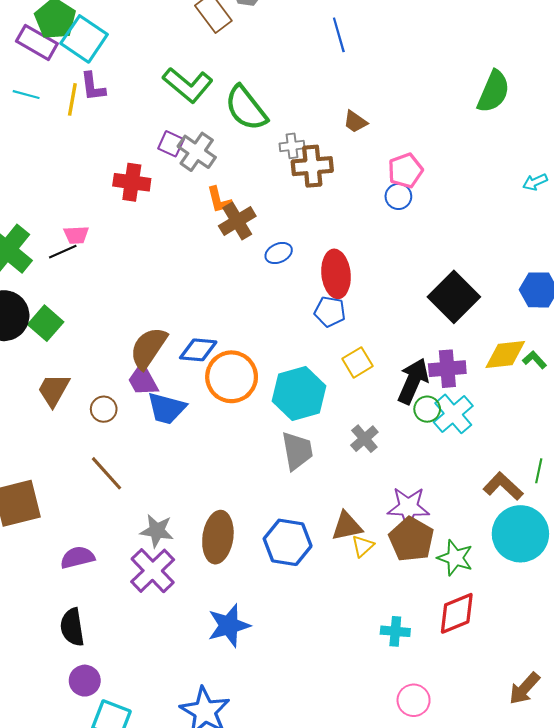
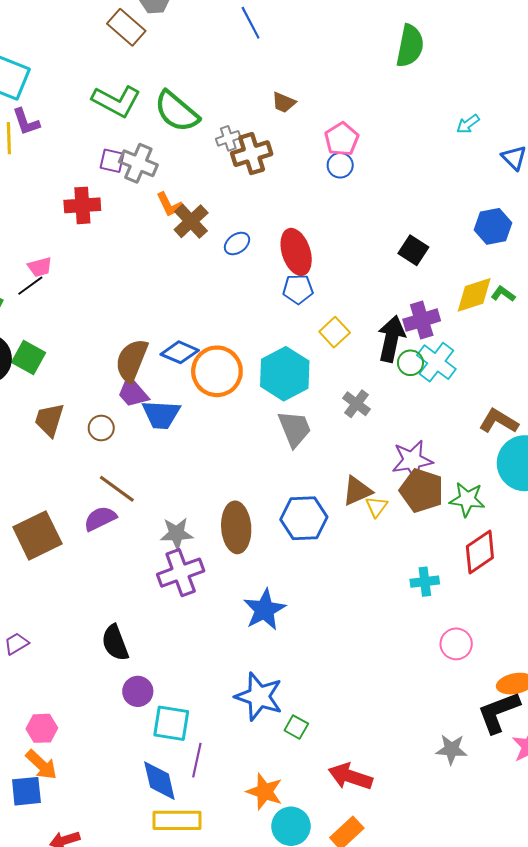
black square: (454, 297) -> (413, 250), size x0.6
blue diamond: (198, 350) -> (180, 352), turned 30
purple semicircle: (77, 557) -> (100, 519), moved
purple cross: (153, 571) -> (181, 573), turned 36

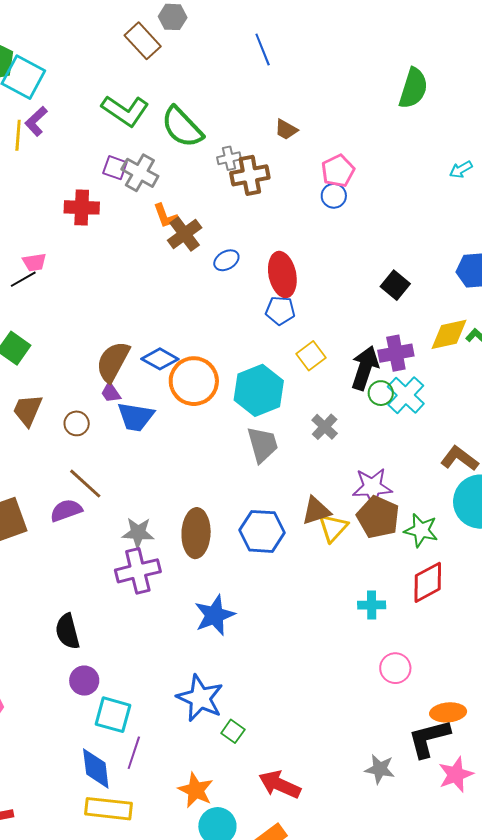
purple L-shape: (26, 122) -> (36, 121), turned 60
purple trapezoid: (133, 392) -> (111, 393), size x0.7
yellow triangle: (376, 507) -> (333, 528), size x1.4

